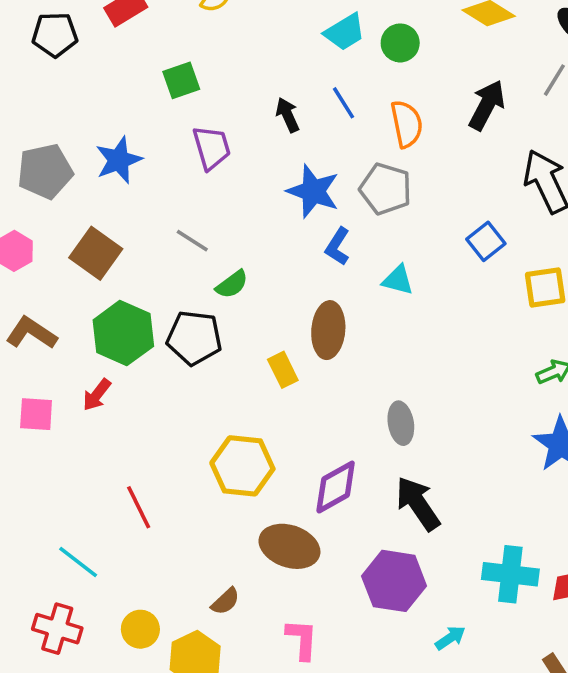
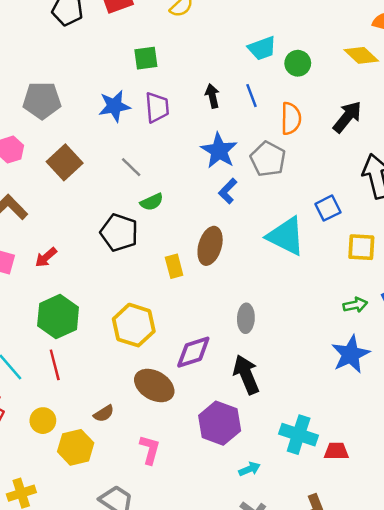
blue star: (119, 160) -> (114, 106), moved
cyan triangle: (398, 280) -> (286, 236), moved, size x1.8
green hexagon: (123, 333) -> (58, 317), moved
red line: (139, 507) -> (55, 365), moved

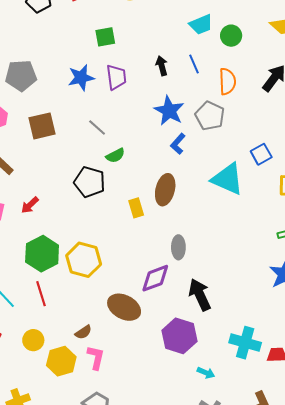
brown square: (65, 162) -> (42, 126), turned 32
gray ellipse: (246, 318) -> (178, 247), moved
yellow hexagon: (134, 325) -> (84, 260), moved
pink L-shape: (150, 450) -> (96, 358), moved
cyan arrow: (250, 469) -> (206, 373), turned 48

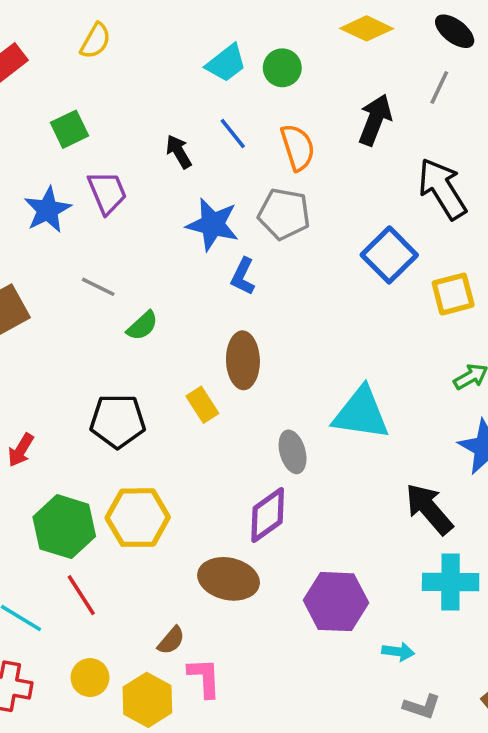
blue square: (261, 154) -> (389, 255), size x1.4
cyan triangle: (228, 179) -> (361, 413), moved
black pentagon: (90, 182) -> (118, 421), moved
black arrow: (200, 295) -> (429, 509), moved

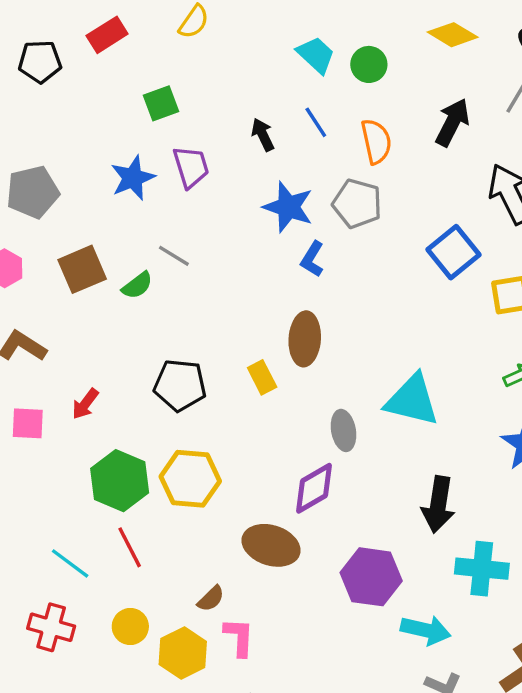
cyan trapezoid: (226, 63) -> (316, 55), turned -105
green semicircle: (142, 326) -> (137, 285), moved
black arrow: (429, 509) -> (438, 504), moved, turned -136
cyan arrow: (398, 652) -> (426, 630), size x1.6

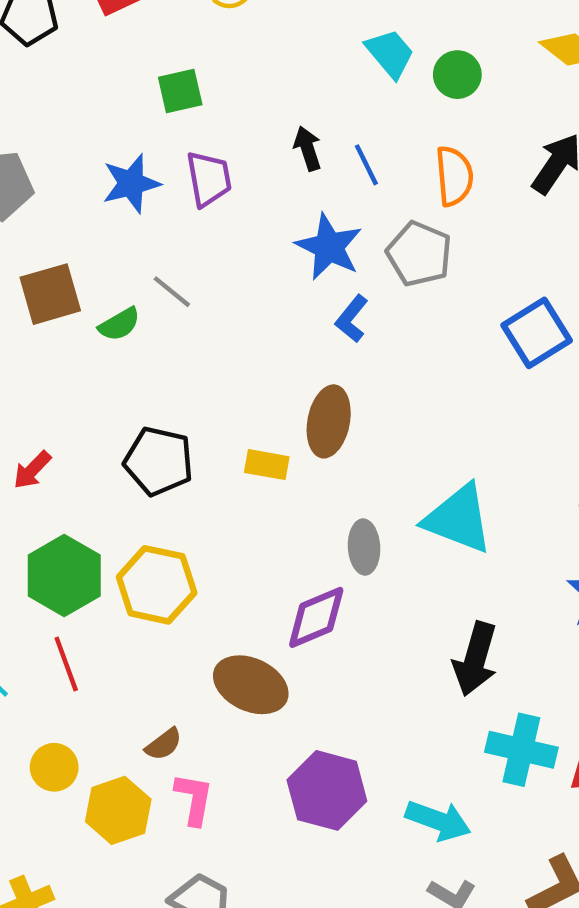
blue line: (316, 122) -> (366, 165), moved
yellow rectangle: (262, 377) -> (267, 465), turned -60
purple hexagon: (371, 577) -> (327, 790), moved

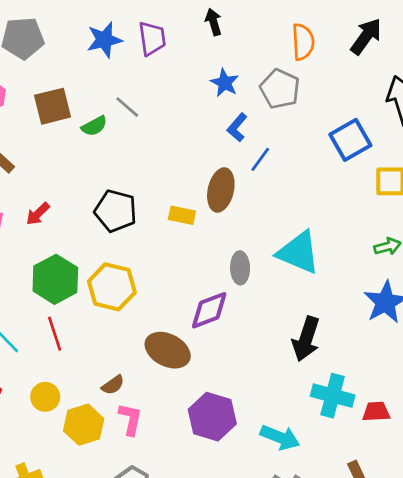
blue line: (366, 165) -> (260, 159), moved, turned 60
blue star: (329, 247) -> (225, 83), size x0.7

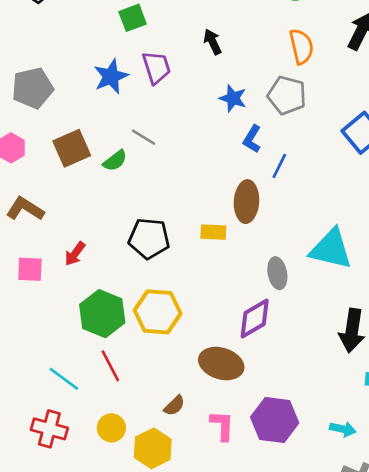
pink L-shape: (130, 419) -> (222, 426), moved
cyan arrow: (280, 437) -> (343, 429), size x0.7

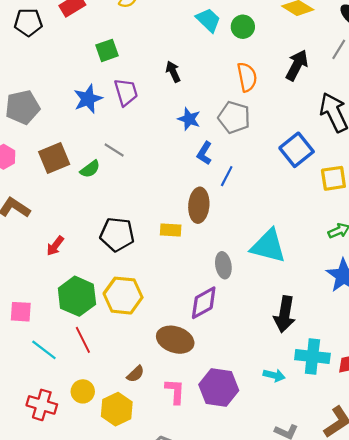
pink square: (30, 269) -> (21, 312), moved
red cross: (49, 429) -> (42, 405), moved
cyan arrow: (343, 429) -> (274, 375), moved

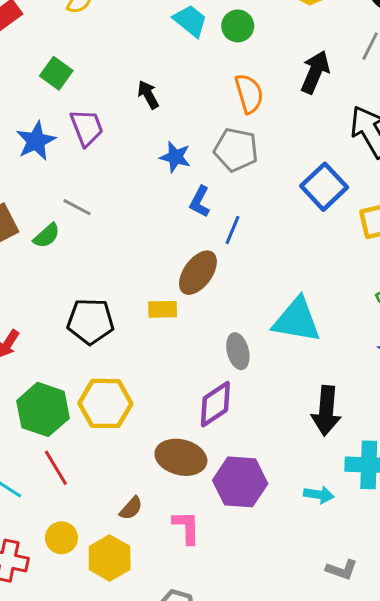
green square: (107, 50) -> (56, 73), turned -30
brown ellipse: (199, 205) -> (198, 273), turned 36
purple hexagon: (219, 388) -> (240, 482), moved

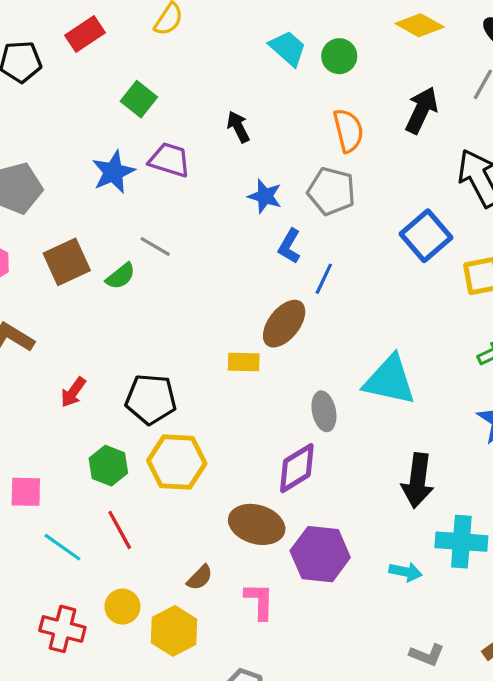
purple trapezoid: (87, 128) -> (170, 160), turned -54
black pentagon: (91, 321) -> (151, 399), moved
green hexagon: (43, 409) -> (108, 466), size x0.7

